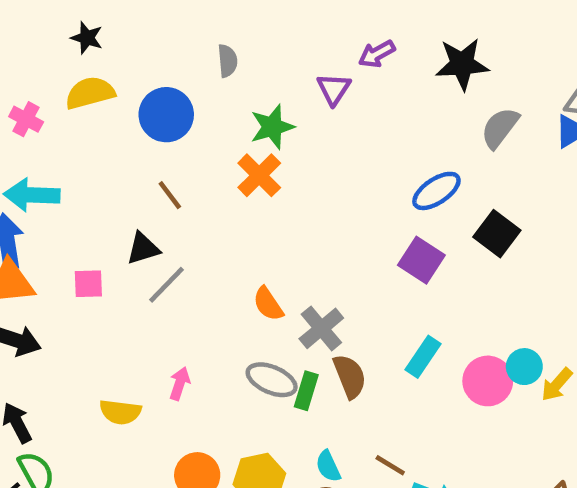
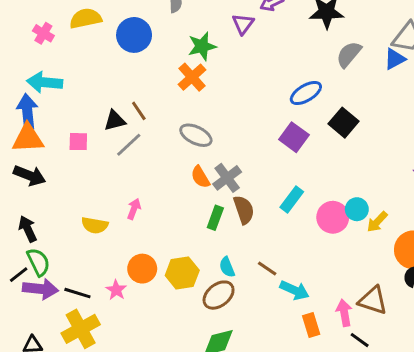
brown line: (170, 195) -> (139, 111), moved
orange semicircle: (268, 304) -> (200, 177), moved
gray ellipse: (272, 380) -> (196, 135), moved

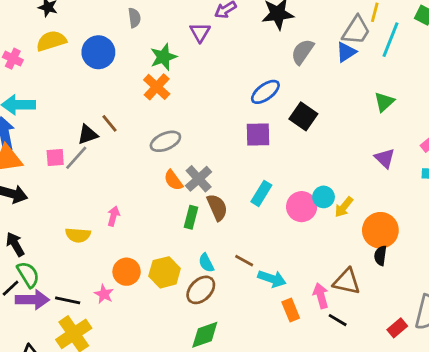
gray ellipse: (196, 135) -> (165, 141), turned -44
purple square: (294, 137) -> (258, 135), turned -32
gray line: (129, 145) -> (76, 158), moved

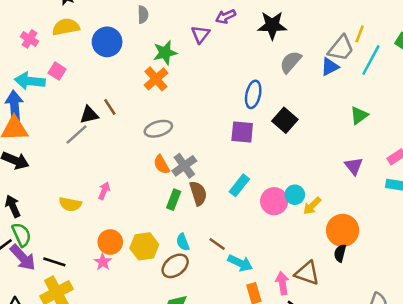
blue ellipse: (265, 92) -> (253, 94), turned -48
pink square: (55, 158) -> (57, 71), moved, turned 30
pink star: (104, 294) -> (103, 262), moved
purple arrow: (32, 300) -> (23, 258), turned 40

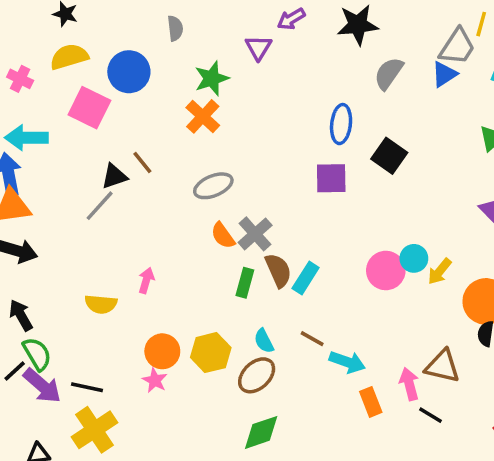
pink square: (57, 71) -> (89, 108), moved, size x1.6
cyan rectangle: (239, 185) -> (306, 278), moved

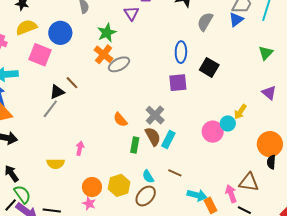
gray ellipse: (213, 186) -> (119, 64), moved
gray cross: (255, 234) -> (155, 115), moved
yellow arrow: (440, 271) -> (240, 112), moved
cyan arrow: (347, 362) -> (197, 195), moved

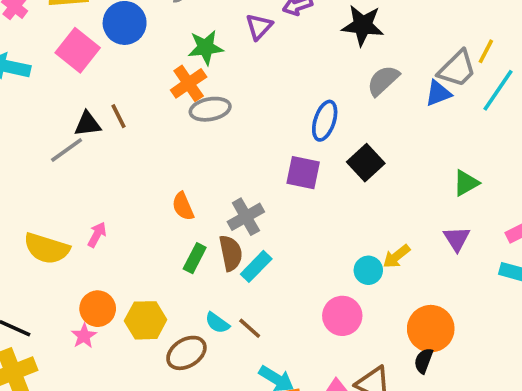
green triangle: (266, 53) -> (466, 183), moved
pink circle: (213, 132) -> (342, 316), moved
yellow semicircle: (56, 164) -> (47, 248), size x1.4
cyan semicircle: (148, 176) -> (217, 323), moved, turned -40

